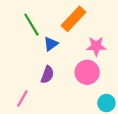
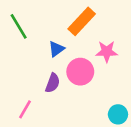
green line: (31, 25) -> (19, 26), moved
pink circle: (87, 72) -> (80, 72), moved

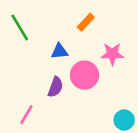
orange rectangle: (82, 21) -> (86, 22), size x0.6
blue triangle: (56, 49) -> (59, 51), turned 30

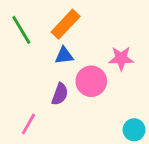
orange rectangle: (86, 22) -> (66, 24), moved, size x1.5

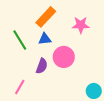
green line: (21, 30) -> (20, 40), moved
pink star: (121, 58) -> (81, 25), moved

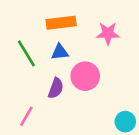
orange rectangle: (46, 17) -> (61, 23), turned 40

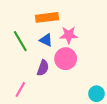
pink star: (108, 33) -> (69, 35), moved
blue triangle: (60, 52) -> (46, 40), turned 32

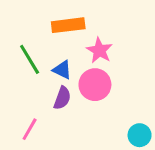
pink star: (69, 35) -> (99, 50), turned 30
blue triangle: (46, 40) -> (62, 70), moved

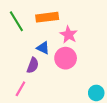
green line: (30, 59) -> (16, 21), moved
purple semicircle: (62, 98) -> (33, 65), moved

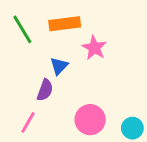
blue triangle: (43, 48) -> (59, 66), turned 48
pink circle: (66, 58) -> (90, 120), moved

